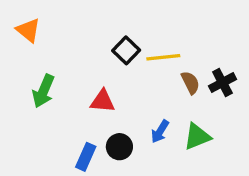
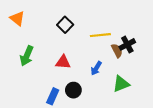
black square: (126, 50) -> (65, 25), moved
black cross: (222, 83) -> (127, 44), moved
blue arrow: (160, 132) -> (96, 68), moved

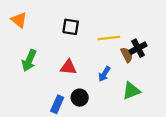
black square: (65, 25) -> (71, 27), turned -35

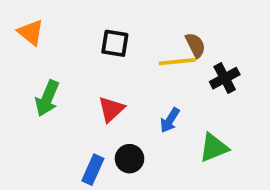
brown semicircle: (127, 55) -> (195, 45), moved
red triangle: (68, 67) -> (111, 109), turned -48

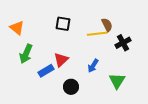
orange triangle: (31, 32) -> (17, 28), moved
green triangle: (214, 148) -> (117, 81), turned -36
blue rectangle: (93, 170) -> (46, 71), moved, turned 35

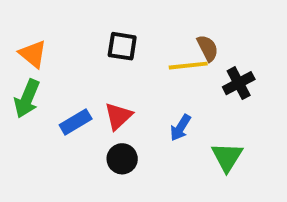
green arrow: (26, 54) -> (27, 99), moved
blue rectangle: (46, 71) -> (76, 122), moved
black circle: (71, 87) -> (122, 159), moved

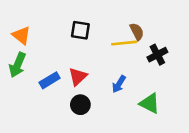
green triangle: (227, 157) -> (150, 103), turned -35

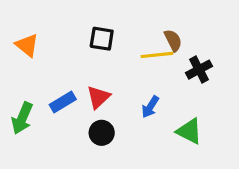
green arrow: (18, 65) -> (22, 118), moved

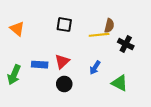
brown semicircle: (173, 40) -> (109, 26), turned 40
black cross: (199, 70) -> (126, 44), turned -35
blue rectangle: (63, 102) -> (40, 65), turned 35

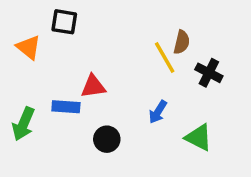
black square: (64, 25) -> (64, 22), moved
yellow line: (99, 35) -> (165, 57), turned 66
red triangle: (62, 61) -> (93, 86), moved, turned 35

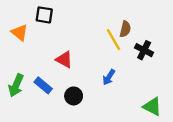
red triangle: (93, 86) -> (64, 60), turned 36
blue rectangle: (66, 107) -> (43, 85), moved, turned 36
green triangle: (199, 137) -> (152, 107), moved

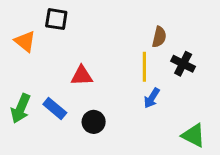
yellow line: (114, 40) -> (144, 67), moved, turned 30
red triangle: (64, 60) -> (82, 76), turned -30
blue arrow: (109, 77) -> (152, 98), moved

